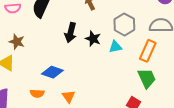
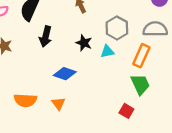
black arrow: (71, 33) -> (46, 36), moved
blue diamond: (52, 72) -> (65, 74), moved
orange semicircle: (37, 93) -> (25, 100), size x1.5

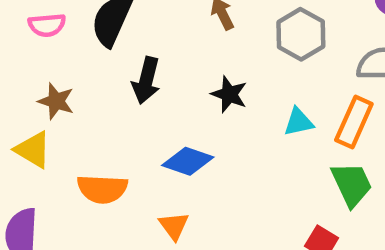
gray hexagon: (117, 28) -> (301, 34), moved
cyan triangle: (107, 51) -> (298, 122), moved
orange semicircle: (25, 100) -> (102, 189), moved

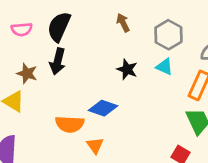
black arrow: (146, 80) -> (58, 61), moved
cyan triangle: (298, 122) -> (164, 67), moved, turned 36
orange semicircle: (102, 189) -> (70, 124), moved

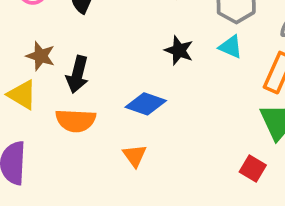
black arrow: (58, 61) -> (77, 74), moved
orange semicircle: (70, 124) -> (76, 121), moved

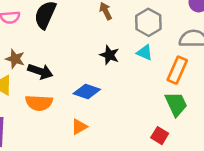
black arrow: (77, 74) -> (40, 71), turned -85
orange triangle: (135, 156) -> (79, 127), turned 36

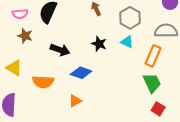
brown star: (15, 59) -> (25, 36), moved
black arrow: (40, 71) -> (60, 50), moved
red square: (160, 136) -> (158, 109), moved

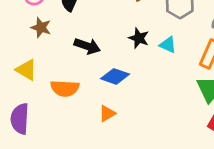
cyan triangle: (127, 42) -> (168, 45), moved

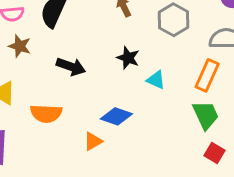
cyan triangle: (168, 45) -> (156, 80), moved
blue diamond: (115, 76) -> (116, 116), moved

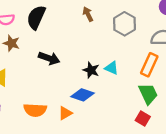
black star: (128, 58) -> (91, 70), moved
orange semicircle: (46, 113) -> (35, 110), moved
red square: (215, 153) -> (143, 119), moved

